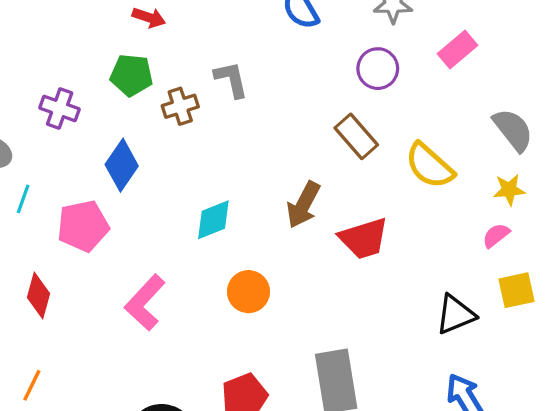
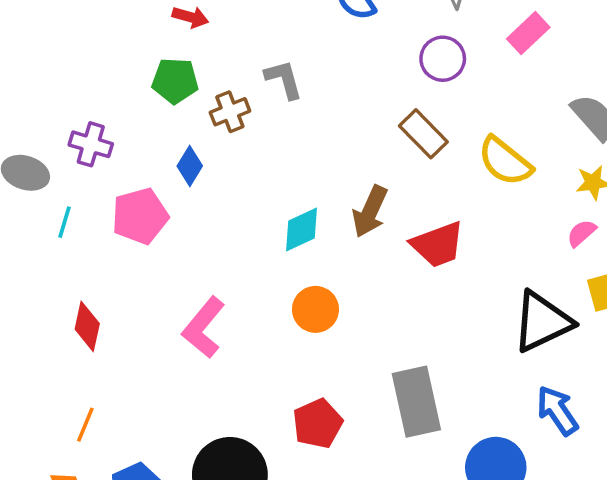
purple cross: (60, 108) -> (91, 144), moved
blue diamond: (122, 165) -> (190, 166), moved, size x0.7
cyan diamond: (213, 220) -> (301, 230), moved
pink pentagon: (83, 226) -> (140, 216), moved
black triangle: (455, 314) -> (542, 322), size x1.4

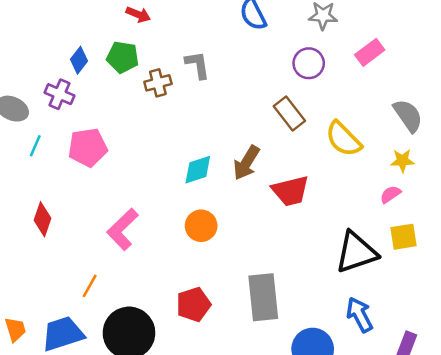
blue diamond: (190, 166) -> (79, 60), moved
orange line: (85, 425) -> (90, 286), moved

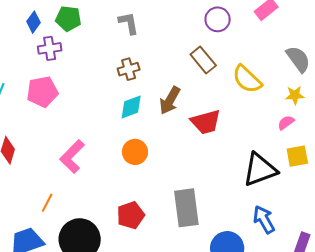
brown cross: (158, 83) -> (129, 69), moved
purple cross: (59, 94) -> (50, 48), moved, turned -30

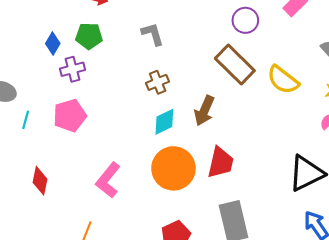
brown rectangle: (203, 60) -> (235, 65), size x1.4
red trapezoid: (206, 122) -> (221, 163), moved, turned -56
orange circle: (135, 152) -> (173, 168), size x1.6

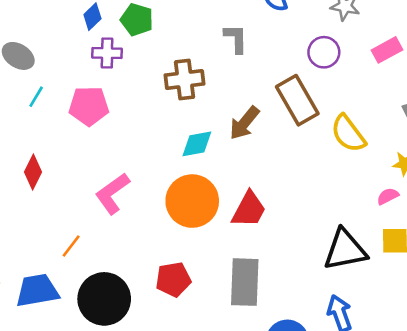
gray L-shape: (153, 34) -> (236, 39), moved
brown cross: (158, 82) -> (184, 80), moved, size x1.4
brown arrow: (204, 111) -> (244, 123), moved

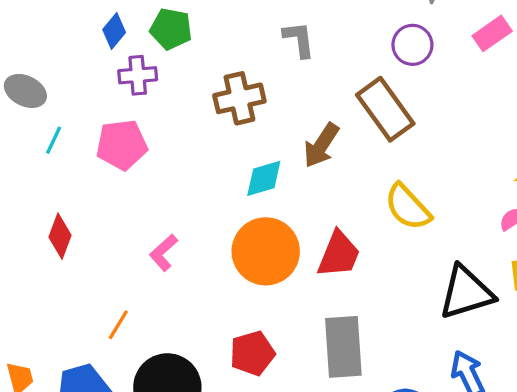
yellow semicircle: (348, 134) -> (408, 207), moved
pink L-shape: (112, 194) -> (163, 253), size x0.7

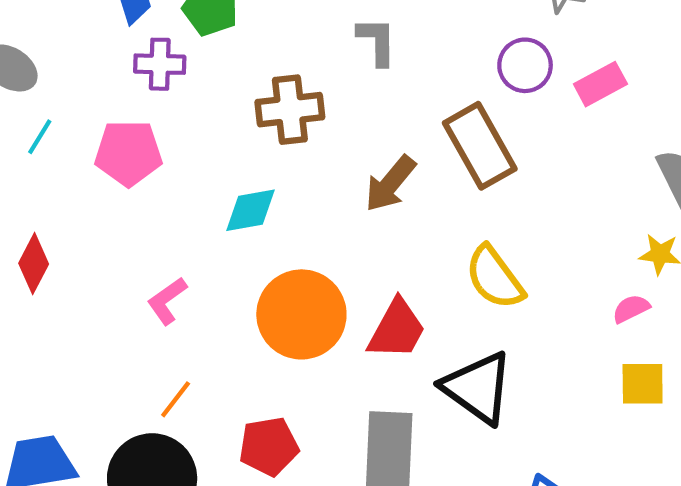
pink rectangle: (492, 33) -> (600, 84), moved
cyan diamond: (264, 178) -> (251, 210), moved
black triangle: (466, 293) -> (478, 388), moved, turned 46
orange line: (118, 325) -> (176, 399), moved

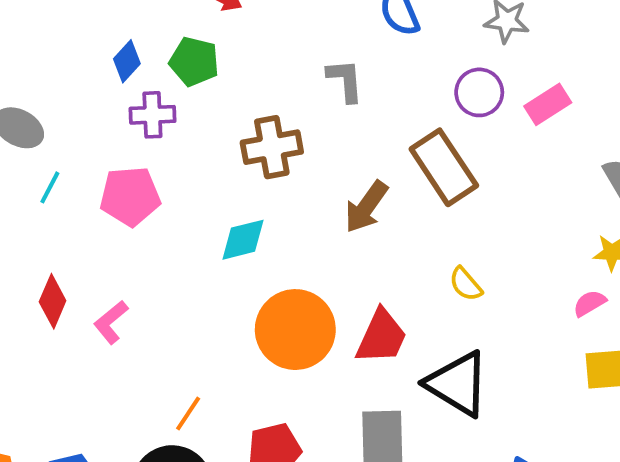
yellow semicircle: (495, 278) -> (466, 284), size x0.6
pink L-shape: (167, 301) -> (111, 322), moved

